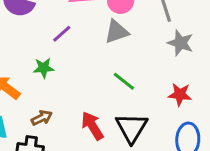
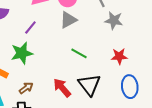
green star: (44, 68) -> (22, 53), size x1.5

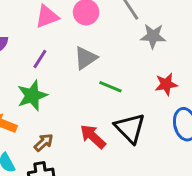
gray triangle: (68, 20) -> (86, 58), moved

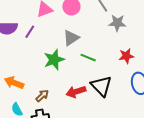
purple line: (40, 59) -> (30, 32), moved
green star: (32, 95) -> (54, 60), moved
red arrow: (93, 137) -> (76, 92), turned -60

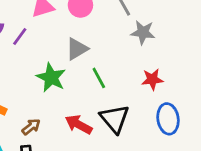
green line: (88, 58) -> (99, 78), turned 35
green star: (54, 60) -> (51, 78), turned -30
red arrow: (76, 92) -> (79, 124), turned 42

